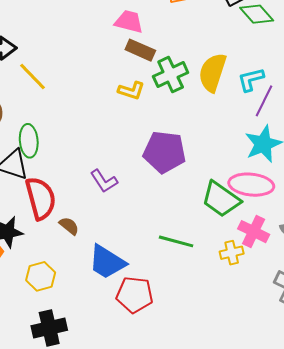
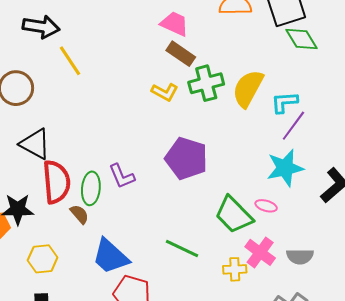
green ellipse: (29, 141) -> (91, 188), moved
pink ellipse: (251, 185) -> (266, 206), size x0.5

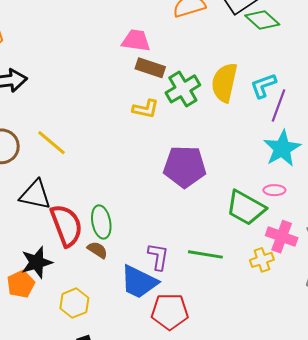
yellow line: (70, 61) -> (52, 143), moved
purple L-shape: (122, 176) -> (158, 257), moved, turned -132

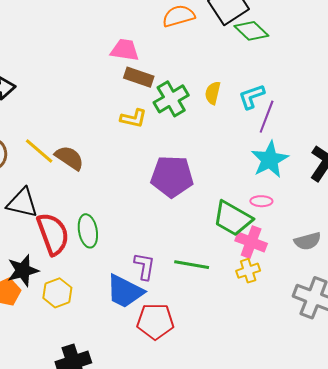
yellow semicircle: (224, 83) -> (213, 93), size x0.6
pink cross: (282, 237) -> (251, 242), moved
brown semicircle: (97, 250) -> (69, 158), moved, size x1.4
yellow hexagon: (74, 303) -> (57, 293), moved

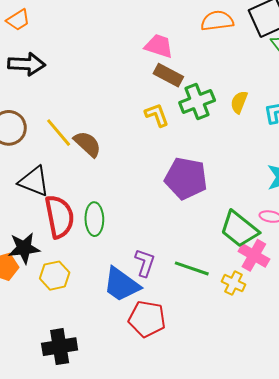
yellow L-shape: (134, 118) -> (157, 115), turned -132
yellow cross: (248, 271) -> (234, 283), moved, turned 35

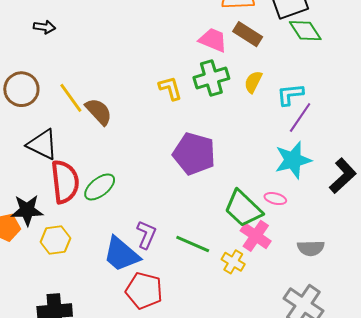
pink trapezoid: (159, 46) -> (213, 40), moved
black arrow: (27, 64) -> (44, 27), size x0.6
brown rectangle: (168, 75) -> (248, 34), moved
green ellipse: (94, 219) -> (100, 187), turned 48

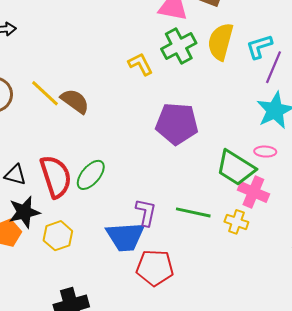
yellow semicircle: (253, 82) -> (221, 42), size x1.6
black triangle: (42, 144) -> (15, 175), moved, size x0.7
blue trapezoid: (121, 254) -> (125, 237), turned -33

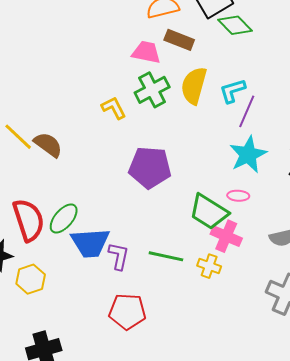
blue trapezoid: (125, 237) -> (90, 243), moved

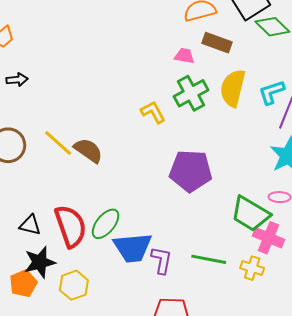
pink trapezoid: (146, 52) -> (184, 56), size x0.7

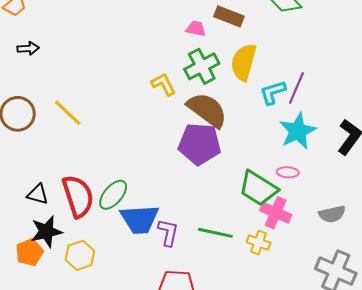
cyan L-shape: (272, 92) -> (273, 92), moved
brown semicircle: (88, 150) -> (207, 110), moved, size x1.4

